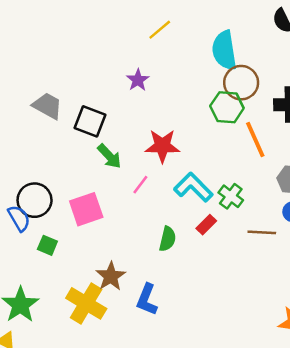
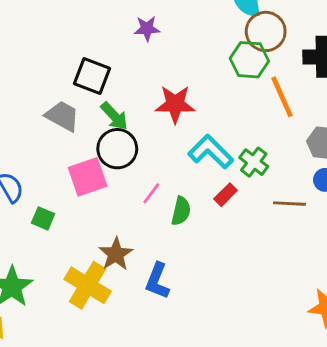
purple star: (138, 80) -> (147, 28), turned 30
gray trapezoid: (47, 106) -> (62, 116), moved
pink line: (140, 185) -> (151, 193), moved
black circle: (35, 200) -> (117, 149), moved

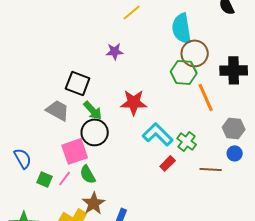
pink line: (151, 193) -> (65, 178), moved
green semicircle: (181, 211) -> (88, 174), moved, turned 138

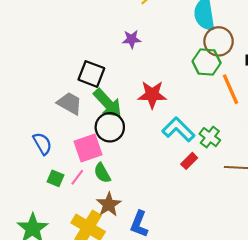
green arrow: (93, 110) -> (108, 103), size x1.4
blue semicircle: (23, 158) -> (42, 144), moved

